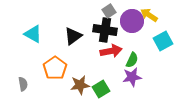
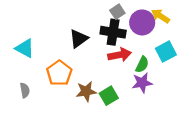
cyan triangle: (33, 34) -> (25, 48), moved
cyan square: (163, 41) -> (166, 52), moved

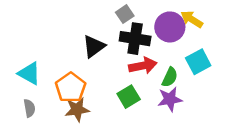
gray square: (117, 12) -> (125, 14), moved
cyan triangle: (25, 48) -> (29, 73), moved
brown star: (86, 91) -> (77, 109), moved
green square: (109, 96) -> (129, 97), moved

